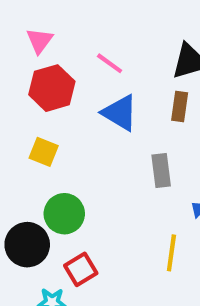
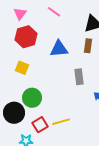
pink line: (110, 63) -> (54, 12), moved
blue triangle: (120, 113) -> (59, 49), turned -36
yellow line: (171, 253) -> (61, 122), moved, turned 66

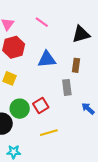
brown rectangle: (88, 46) -> (76, 65), moved
red square: (40, 125) -> (41, 106), moved

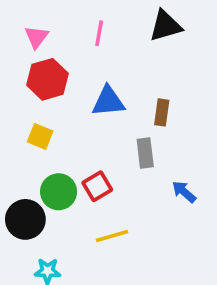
pink line: (42, 22) -> (99, 33), turned 64
black triangle: (81, 34) -> (166, 26), moved

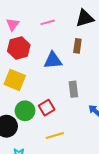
pink line: (99, 33) -> (48, 22), turned 64
brown rectangle: (162, 112) -> (77, 46), moved
yellow square: (40, 136) -> (15, 80), size x1.5

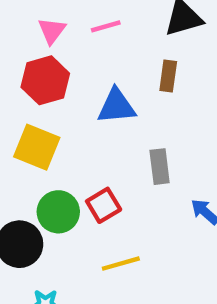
pink triangle: (13, 24) -> (52, 31), moved

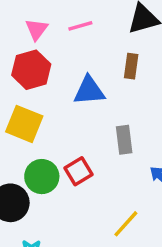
yellow line: (121, 264) -> (126, 224), moved, turned -32

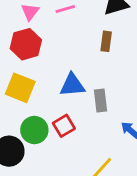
blue triangle: (89, 91) -> (72, 85), moved

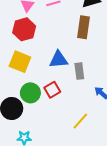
brown rectangle: (106, 41) -> (83, 27), size x1.5

